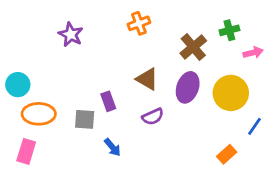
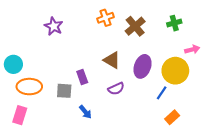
brown cross: (193, 47) -> (135, 26), moved
pink arrow: (253, 53) -> (192, 50), moved
blue line: (254, 126) -> (162, 93), moved

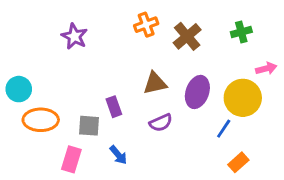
brown triangle: (112, 60) -> (155, 83), turned -42
pink rectangle: (20, 115) -> (71, 159), moved

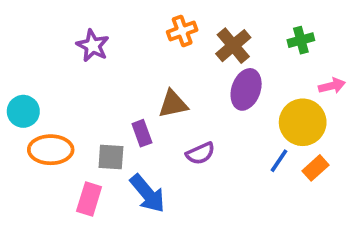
brown triangle: (155, 83) -> (173, 104), moved
purple ellipse: (197, 92) -> (246, 89), moved
blue arrow: (118, 155) -> (147, 194), size x1.6
orange rectangle: (238, 162) -> (315, 168), moved

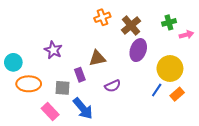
purple star: (93, 46) -> (53, 50), moved
pink arrow: (332, 86) -> (186, 35), moved
pink rectangle: (89, 199) -> (50, 111), turned -60

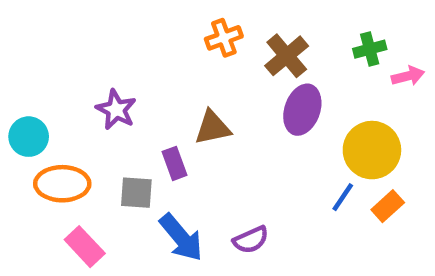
purple semicircle: (113, 86) -> (251, 240), moved
pink rectangle: (50, 111) -> (85, 247), moved

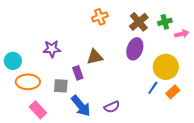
brown cross: (287, 56) -> (139, 22), moved
purple star: (116, 110) -> (52, 49), turned -30

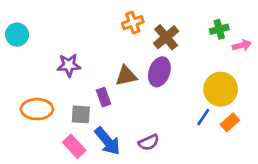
brown cross: (139, 22) -> (166, 37), moved
purple ellipse: (135, 49) -> (159, 72), moved
cyan circle: (13, 61) -> (17, 35), moved
pink rectangle: (38, 110) -> (74, 146), moved

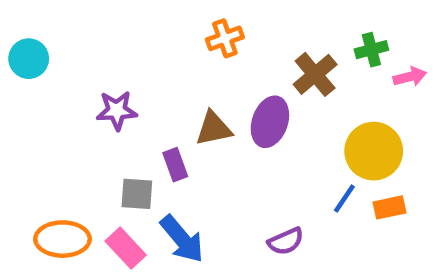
brown cross: (166, 37) -> (315, 74), moved
orange ellipse: (37, 109) -> (63, 239), moved
orange rectangle: (230, 122) -> (389, 207), turned 30
purple semicircle: (149, 142) -> (286, 241), moved

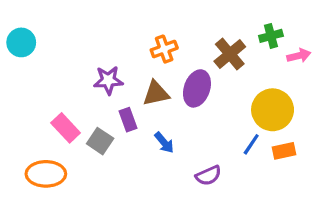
orange cross: (225, 38) -> (164, 49), moved
purple star: (117, 110) -> (108, 80), moved
gray square: (137, 194) -> (100, 141), turned 30
blue arrow: (182, 239) -> (164, 143), moved, size x0.6
pink rectangle: (126, 248) -> (66, 128), moved

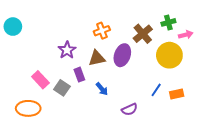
purple star: (108, 80) -> (67, 50), turned -30
yellow circle: (273, 110) -> (169, 55), moved

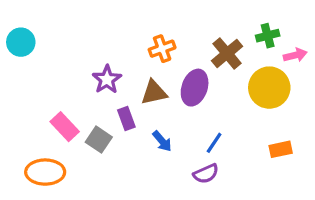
blue line: (156, 90) -> (214, 143), moved

